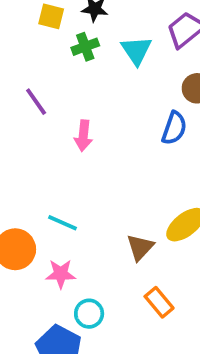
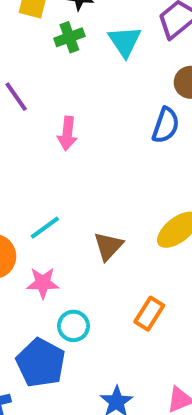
cyan line: (63, 223) -> (45, 228), turned -60
brown triangle: (140, 247) -> (108, 246), moved
orange rectangle: (159, 302) -> (149, 314), turned 72

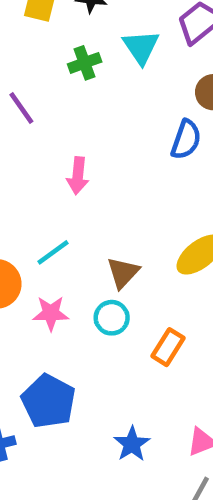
green cross: (69, 37) -> (85, 63), moved
pink arrow: (67, 133) -> (78, 176), moved
cyan circle: (73, 326) -> (112, 318), moved

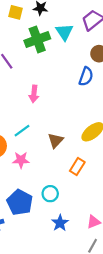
green cross: (85, 63) -> (37, 40), size x1.6
cyan circle: (112, 318) -> (50, 194), moved
orange rectangle: (168, 347) -> (77, 167), moved

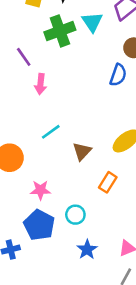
pink arrow: (34, 94) -> (41, 84), moved
cyan line: (22, 131) -> (51, 132), moved
pink star: (21, 160) -> (41, 190), moved

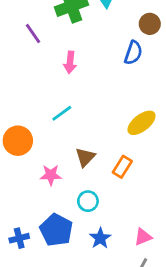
pink arrow: (41, 84) -> (70, 62), moved
brown triangle: (82, 151) -> (85, 157), moved
blue pentagon: (39, 225) -> (56, 230), moved

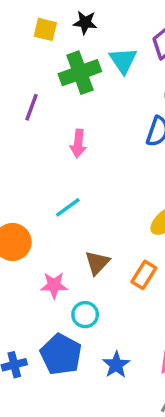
purple line: (33, 33) -> (32, 107), turned 55
cyan circle: (88, 201) -> (85, 315), moved

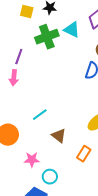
cyan triangle: (123, 61) -> (72, 30), turned -30
pink arrow: (78, 143) -> (14, 78), moved
brown triangle: (97, 263) -> (59, 136), moved, turned -35

